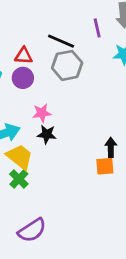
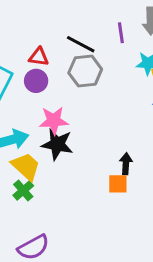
pink star: (42, 113) -> (54, 121), size x1.4
black star: (47, 134) -> (57, 144), size x1.5

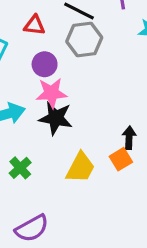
purple circle: (36, 81) -> (45, 64), moved
yellow trapezoid: (26, 166) -> (80, 168), moved, turned 76
orange square: (118, 184) -> (121, 159), turned -30

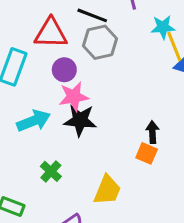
red triangle: (34, 25) -> (51, 33), size x1.6
orange square: (121, 159) -> (147, 153), turned -30
yellow trapezoid: (80, 168) -> (107, 190), moved

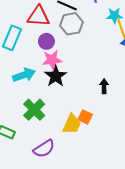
black star: (80, 120) -> (56, 76), turned 30
orange square: (147, 153) -> (85, 117), moved
green cross: (51, 171) -> (34, 110), size x1.5

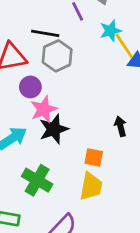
black star: (56, 76) -> (54, 129), turned 30
orange square: (85, 117) -> (94, 157), moved

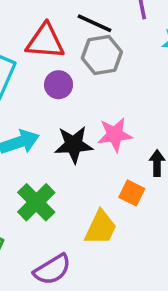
pink star: (44, 109) -> (115, 135), moved
orange square: (94, 157) -> (132, 193), moved

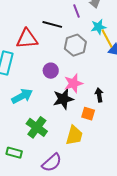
gray hexagon: (102, 55) -> (75, 45), moved
purple circle: (59, 85) -> (51, 71), moved
black star: (74, 145) -> (63, 99), moved

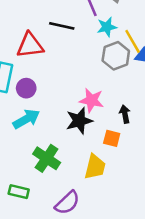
cyan star: (98, 27) -> (107, 27), moved
gray hexagon: (75, 45) -> (116, 56), moved
purple circle: (51, 71) -> (26, 88), moved
pink star: (73, 83) -> (92, 100), turned 30

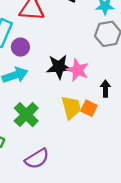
black star: (79, 121) -> (59, 67), moved
yellow trapezoid: (95, 167) -> (71, 107), moved, turned -40

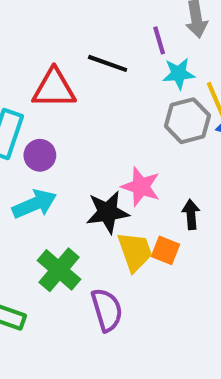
black star: (59, 67) -> (108, 212), moved
purple semicircle: (37, 159) -> (107, 310), moved, turned -70

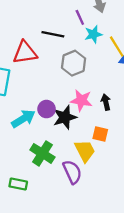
gray hexagon: (187, 121) -> (74, 63), moved
purple circle: (40, 155) -> (47, 109), moved
black arrow: (191, 214) -> (106, 102), moved
yellow trapezoid: (135, 252) -> (85, 151), moved

